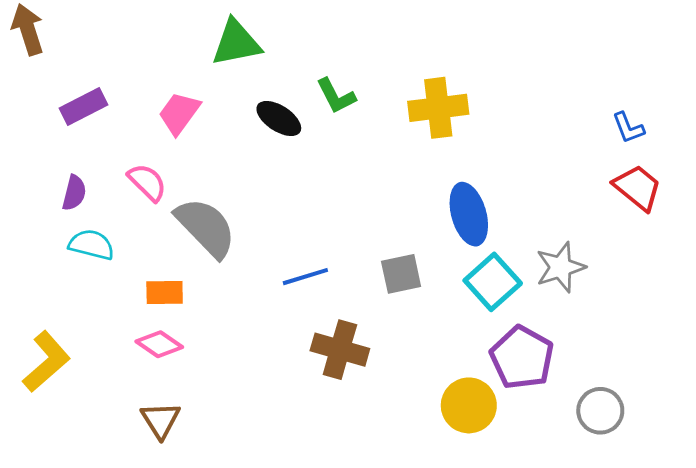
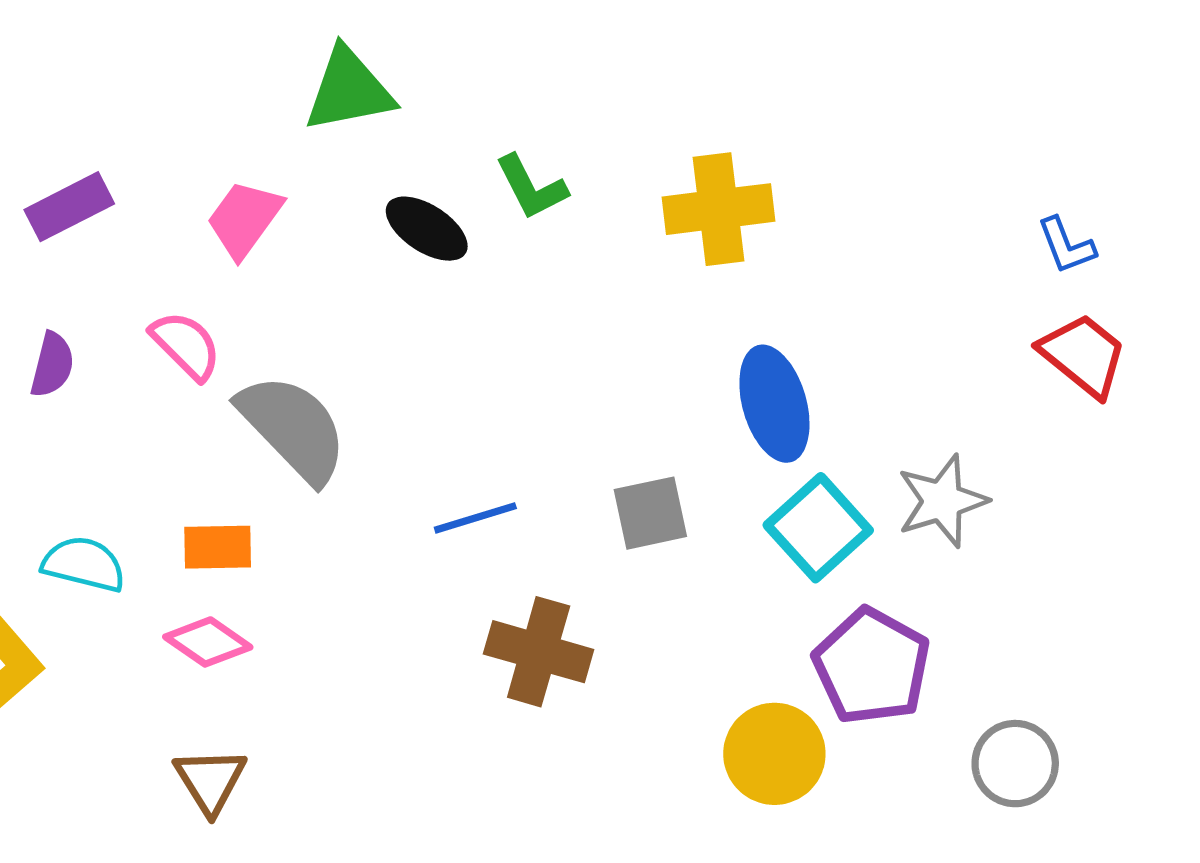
cyan semicircle: (91, 245) -> (84, 564), moved

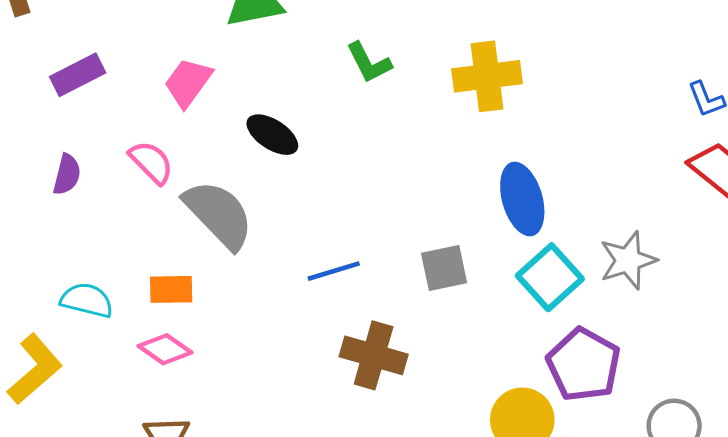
black ellipse: (427, 229) -> (272, 135), moved

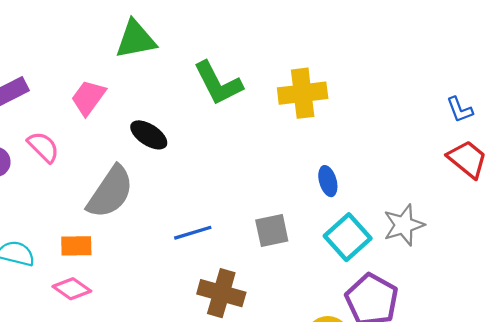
green L-shape: (369, 63) -> (218, 83), size x1.5
pink semicircle: (151, 162) -> (43, 147), moved
blue ellipse: (522, 199) -> (328, 181), size x0.6
gray semicircle: (219, 214) -> (110, 192), turned 78

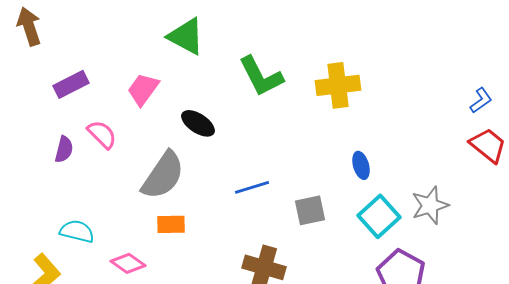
green triangle: (136, 39) -> (186, 36), turned 39
blue L-shape: (460, 110) -> (481, 100), turned -104
blue line: (193, 233) -> (252, 187), moved
orange rectangle: (76, 246) -> (171, 224), moved

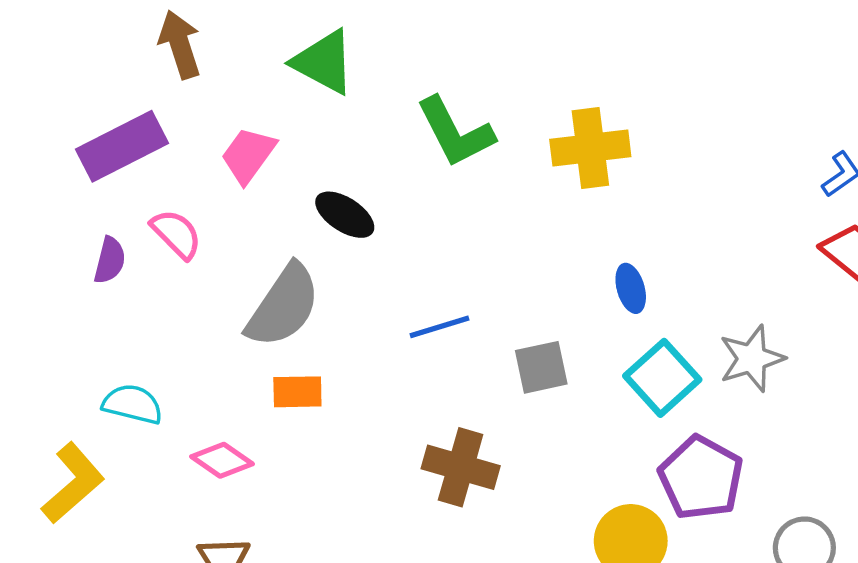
brown arrow: (29, 26) -> (180, 45), moved
purple rectangle: (71, 84) -> (122, 146), size x1.4

